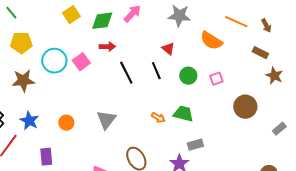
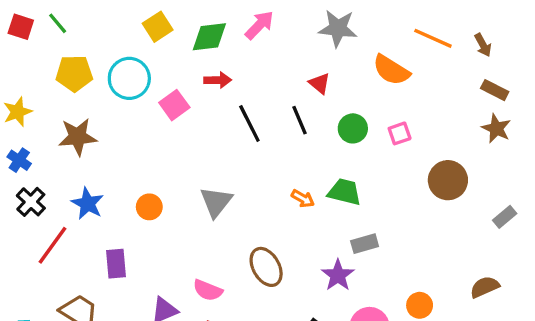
brown rectangle: (260, 53) -> (495, 90), moved
cyan circle: (54, 61) -> (129, 78), moved

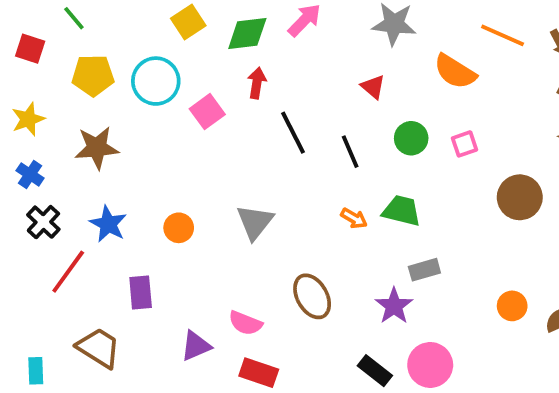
red square: (21, 27) -> (30, 49), moved
red arrow: (218, 80) -> (257, 83), turned -80
black line: (299, 120) -> (350, 152), moved
orange circle: (420, 305) -> (512, 306), moved

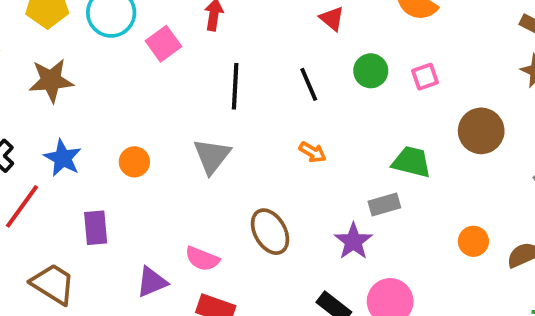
black line: (293, 133) -> (235, 86), moved, turned 30
green trapezoid: (402, 211) -> (411, 162), moved

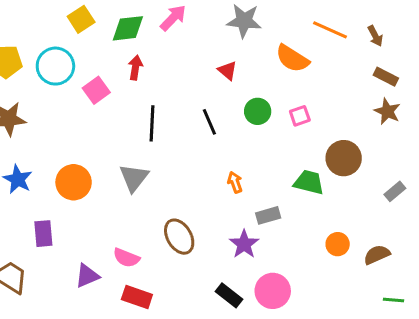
orange arrow: (313, 152) -> (235, 182), moved, turned -140
orange circle: (134, 162) -> (74, 182), size x1.5
green trapezoid: (411, 162) -> (309, 182), moved

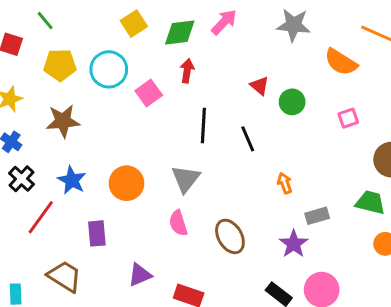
red triangle: (227, 71) -> (260, 86), moved
green circle: (258, 111) -> (292, 102), moved
black line: (209, 122) -> (248, 139), moved
green trapezoid: (309, 182) -> (370, 202), moved
pink semicircle: (126, 258) -> (178, 223), moved, turned 50

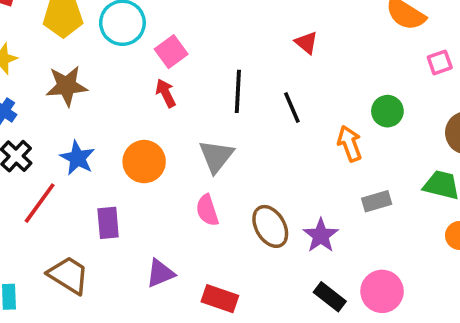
red arrow: (187, 71) -> (166, 93), moved, turned -35
green circle: (292, 102) -> (387, 111), moved
pink square: (348, 118) -> (440, 62), moved
orange arrow: (285, 183) -> (350, 144), moved, size x1.4
purple star: (294, 244) -> (321, 235), moved

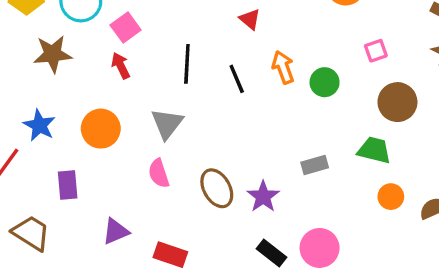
pink square: (440, 62) -> (376, 51), moved
brown star: (67, 86) -> (53, 54), moved
orange arrow: (350, 144) -> (283, 67), moved

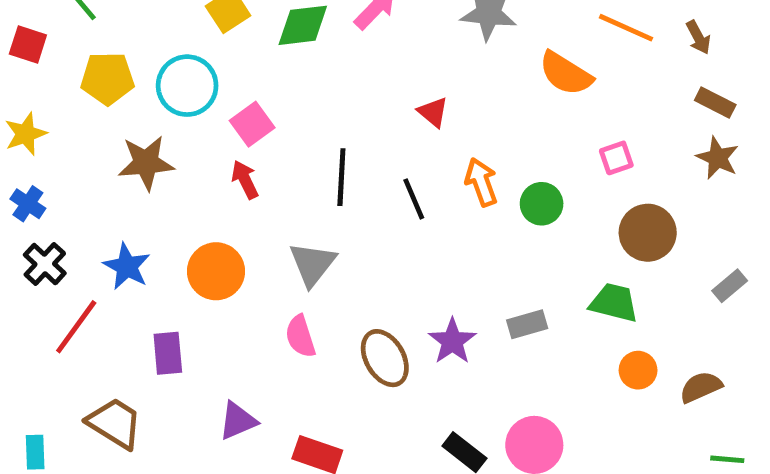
purple star: (263, 197) -> (452, 341), moved

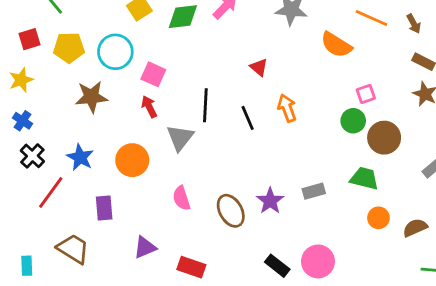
red square: (28, 45) -> (30, 39), moved, turned -35
pink square: (252, 124) -> (153, 74), turned -30
green circle: (542, 204) -> (353, 121), moved
gray triangle: (312, 264) -> (180, 138), moved

